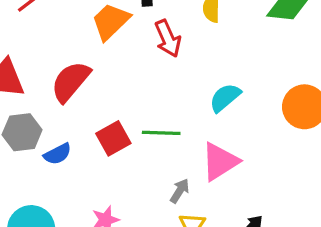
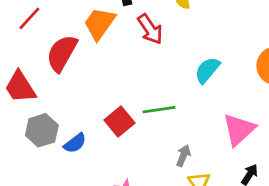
red semicircle: (70, 82) -> (62, 53), moved
pink triangle: (220, 162) -> (239, 130), moved

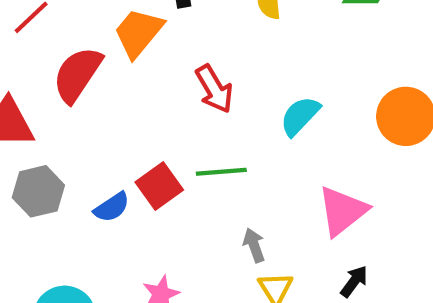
red arrow: (150, 29) -> (214, 89), moved
blue semicircle: (75, 143) -> (112, 207), moved
gray arrow: (183, 156) -> (254, 245), turned -45

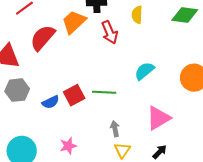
red arrow: (214, 89) -> (110, 32), moved

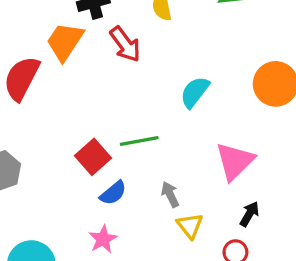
blue semicircle: (51, 102) -> (113, 193), moved

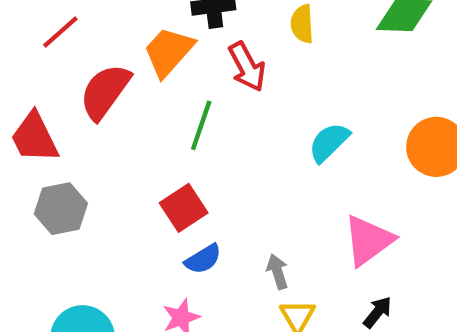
green line: (139, 141) -> (201, 125), moved, turned -69

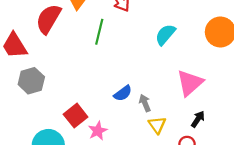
red square: (184, 208) -> (76, 116), moved
blue semicircle: (203, 259) -> (123, 93), moved

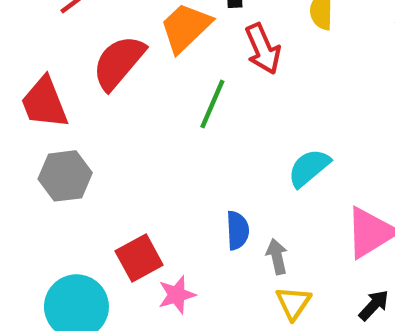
cyan semicircle: (165, 35) -> (309, 168), moved
blue semicircle: (123, 93) -> (238, 230), turned -66

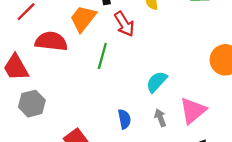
red semicircle: (119, 62) -> (51, 41), turned 64
gray arrow: (277, 257) -> (160, 118), moved

